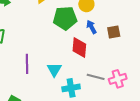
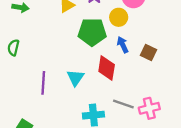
brown square: (114, 32) -> (149, 53), turned 32
cyan triangle: (54, 70) -> (75, 78), moved

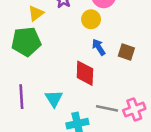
green pentagon: (92, 32) -> (26, 42), moved
cyan triangle: (75, 78) -> (54, 98), moved

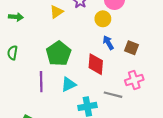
green pentagon: (26, 42) -> (59, 54), moved, turned -30
cyan triangle: (54, 98) -> (69, 84), turned 35
pink cross: (134, 110) -> (134, 80), moved

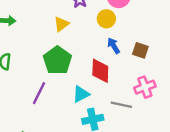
yellow triangle: (56, 12) -> (61, 24), moved
purple line: (41, 82) -> (39, 93), turned 30
cyan triangle: (69, 84) -> (81, 94), moved

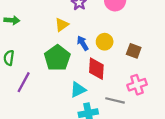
yellow circle: (106, 19) -> (105, 42), moved
blue arrow: (114, 46) -> (83, 43), moved
purple line: (39, 93) -> (24, 82), moved

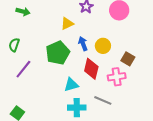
pink cross: (137, 85) -> (117, 77), moved

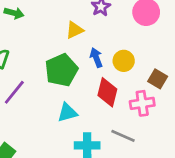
cyan triangle: (71, 85) -> (67, 113), moved

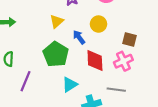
yellow circle: (124, 61) -> (99, 24), moved

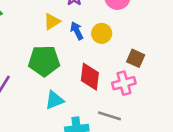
blue arrow: (79, 37) -> (77, 31), moved
green pentagon: (56, 54) -> (44, 61), turned 30

